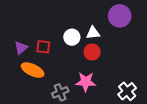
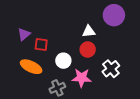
white circle: (72, 37) -> (63, 61), moved
purple triangle: (21, 48) -> (24, 34), moved
white cross: (127, 91) -> (111, 69), moved

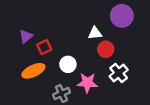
red square: (41, 44) -> (44, 47), turned -32
red circle: (88, 50) -> (106, 49), moved
orange ellipse: (31, 67) -> (33, 71), turned -50

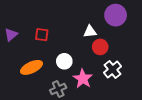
purple triangle: (26, 36) -> (11, 35), moved
red square: (44, 47) -> (42, 35), moved, turned 32
pink star: (87, 83) -> (83, 79), turned 30

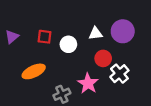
purple circle: (116, 15) -> (123, 31), moved
red circle: (100, 47) -> (103, 58), moved
white circle: (64, 61) -> (68, 44), moved

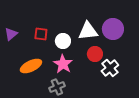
white triangle: (96, 33) -> (88, 31), size x1.5
pink star: (88, 83) -> (63, 64), moved

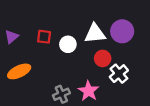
pink star: (63, 64) -> (89, 91), moved
orange ellipse: (31, 66) -> (19, 71), moved

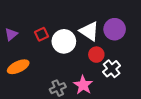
white triangle: (95, 33) -> (89, 31), turned 40
red square: (44, 37) -> (42, 34), turned -32
white circle: (68, 44) -> (64, 41), size x1.5

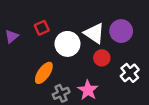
red square: (42, 34) -> (42, 28), moved
orange ellipse: (18, 67) -> (44, 73), moved, turned -30
white cross: (112, 69) -> (130, 73), moved

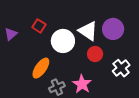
red square: (42, 28) -> (39, 26), turned -32

